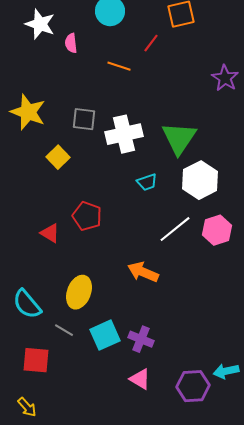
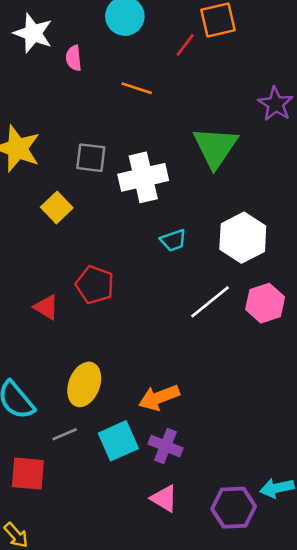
red line: (151, 43) -> (185, 45), moved
green triangle: (179, 138) -> (215, 147), moved
orange arrow: (143, 272) -> (159, 398), moved, turned -44
gray line: (64, 330) -> (65, 434), turned -54

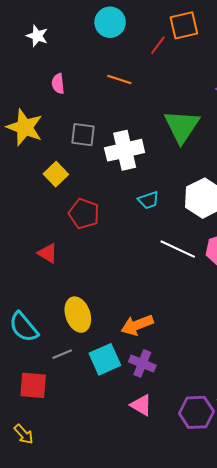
white star: (33, 33) -> (37, 36), size x0.7
pink semicircle: (74, 58) -> (58, 84), moved
red pentagon: (95, 285) -> (84, 214), moved
white line: (210, 302) -> (178, 249), turned 64
yellow ellipse: (84, 384) -> (78, 315), turned -40

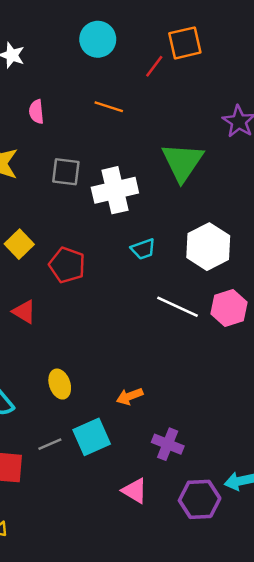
yellow square: (56, 174) -> (19, 244), moved
yellow ellipse: (78, 315) -> (60, 384), size x0.7
orange arrow: (137, 325) -> (130, 396), size x0.7
gray line: (62, 354) -> (50, 444), moved
purple cross: (142, 363) -> (168, 444), moved

